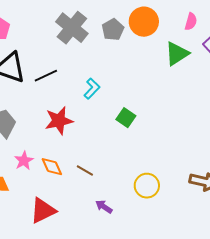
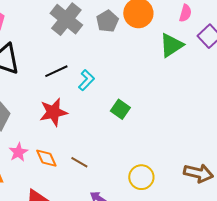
black line: (46, 76) -> (56, 71), moved

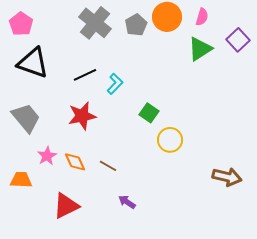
pink semicircle: (185, 13) -> (202, 17), moved
yellow circle: (141, 177) -> (170, 140), moved

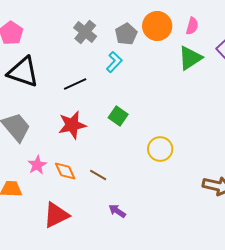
gray cross: (95, 23) -> (85, 32), size x0.7
cyan L-shape: (115, 84) -> (114, 62), moved
green square: (149, 113) -> (118, 116), moved

